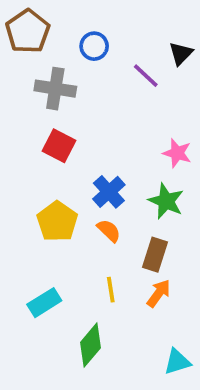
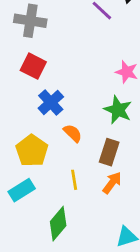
blue cross: (109, 192) -> (51, 103), moved
yellow pentagon: (57, 221) -> (32, 151), moved

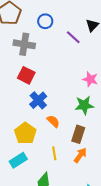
green star: (118, 110) -> (84, 105), turned -30

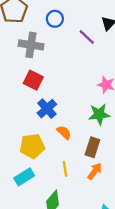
yellow pentagon: (25, 133) -> (32, 146), turned 30

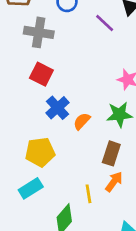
orange semicircle: (64, 132) -> (82, 121), moved, turned -91
yellow line: (65, 169) -> (88, 194), moved

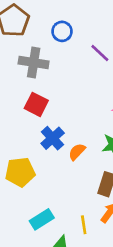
yellow pentagon: (40, 152) -> (20, 172), moved
cyan rectangle: (31, 188) -> (42, 219), moved

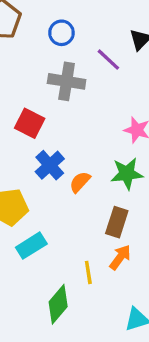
gray cross: (34, 62) -> (67, 81), moved
cyan rectangle: (42, 219) -> (31, 246), moved

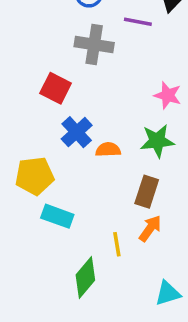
purple line: (108, 60) -> (138, 22), turned -32
orange semicircle: (80, 182) -> (108, 150), turned 45
cyan rectangle: (31, 246) -> (57, 216), turned 52

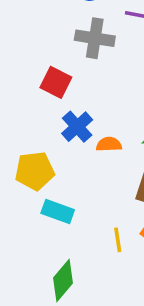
green diamond: (85, 277) -> (63, 280), moved

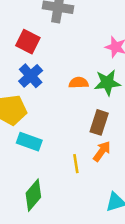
blue cross: (77, 127) -> (31, 76), moved
orange semicircle: (109, 144) -> (79, 83), moved

